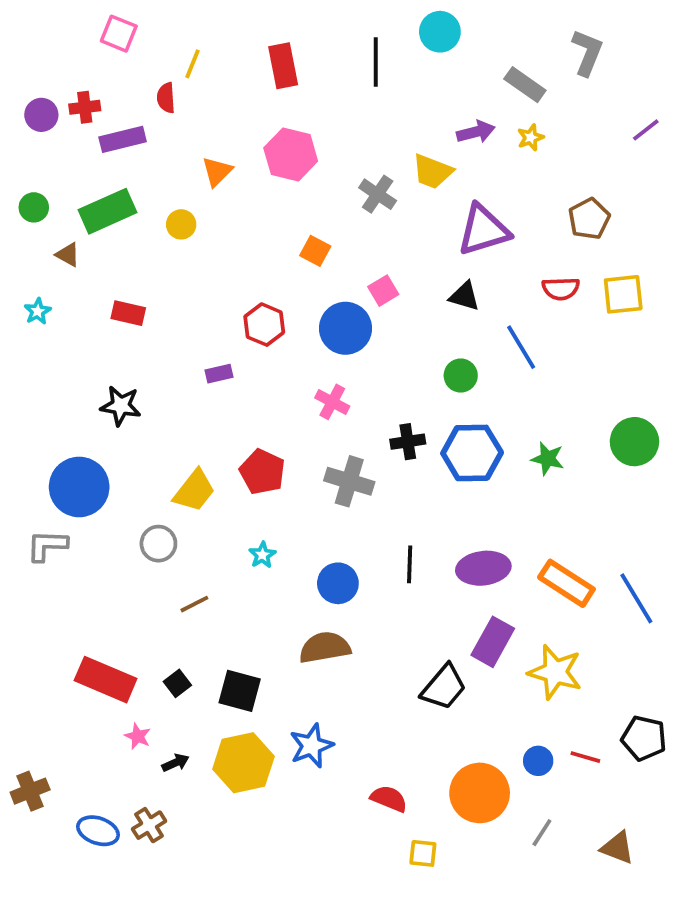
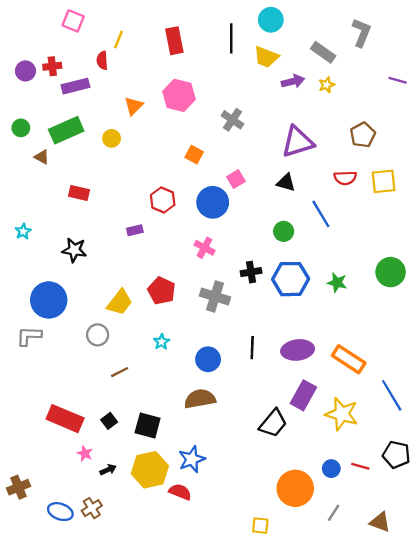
purple line: (646, 130) -> (398, 80), turned 54
yellow trapezoid: (432, 172) -> (266, 57), moved
cyan star: (38, 311) -> (23, 231), moved
blue line: (636, 598) -> (392, 395), moved
red semicircle: (389, 799) -> (180, 492), moved

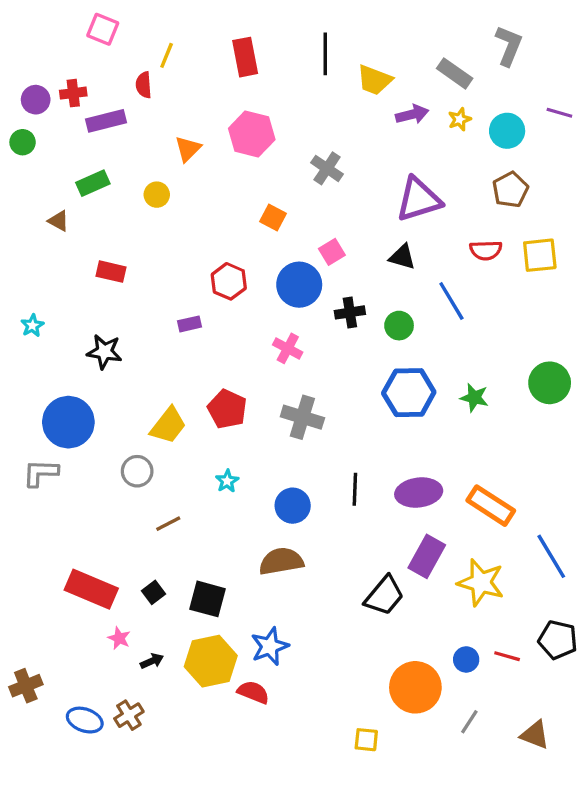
cyan circle: (271, 20) -> (507, 131), moved
green circle: (21, 128) -> (23, 142), moved
green rectangle: (66, 130) -> (93, 183), size x0.7
black cross: (251, 272) -> (350, 312), moved

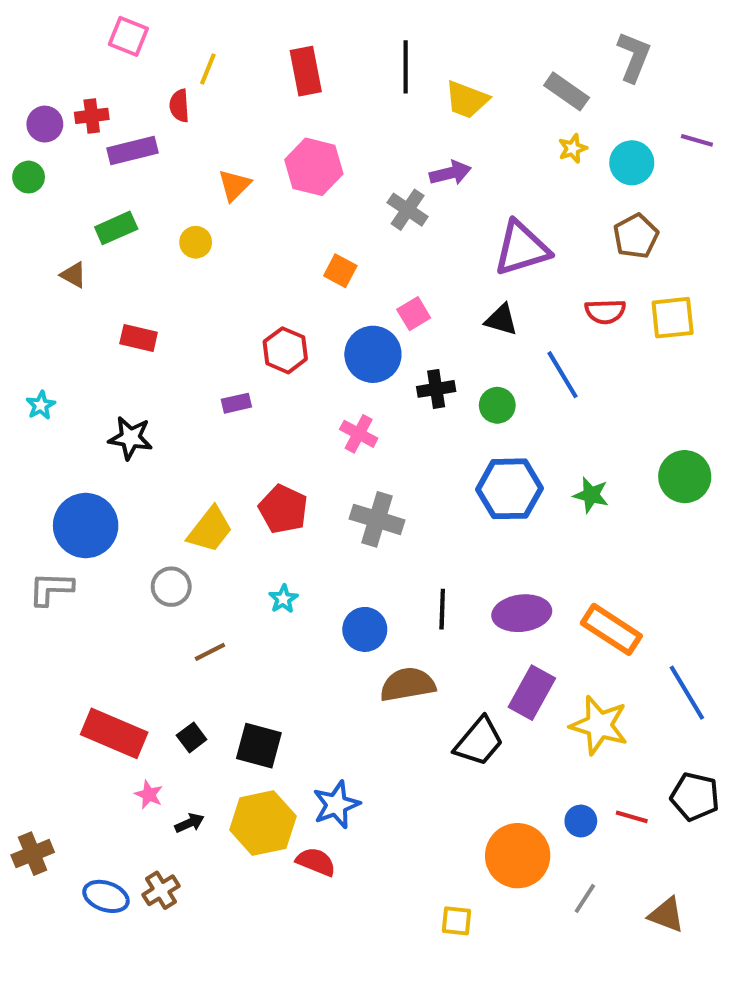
purple arrow: (412, 114) -> (450, 173), moved
brown semicircle: (281, 561) -> (408, 684), moved

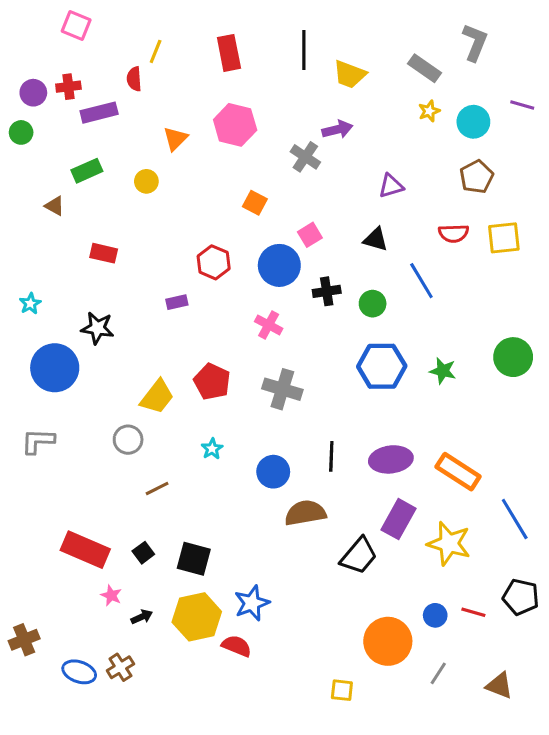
pink square: (128, 36) -> (76, 25), moved
purple triangle: (522, 248) -> (391, 186), size x0.6
blue circle: (86, 526) -> (55, 368), moved

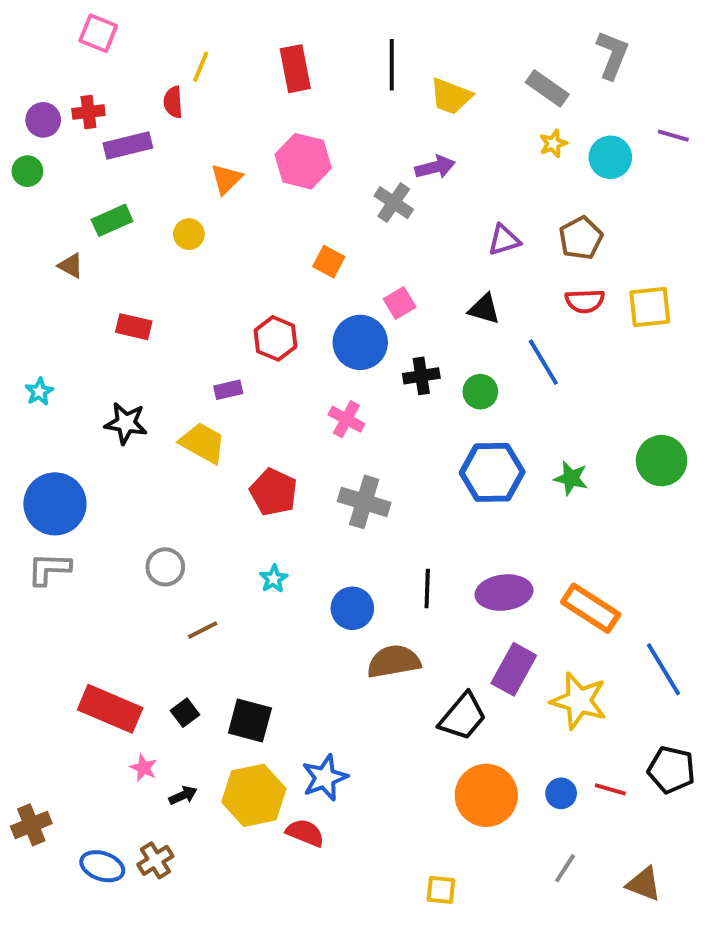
brown pentagon: (476, 177) -> (581, 238), moved
blue circle: (55, 368) -> (55, 504), moved
yellow trapezoid: (157, 397) -> (203, 443), moved, turned -99
orange circle: (388, 641) -> (486, 795), moved

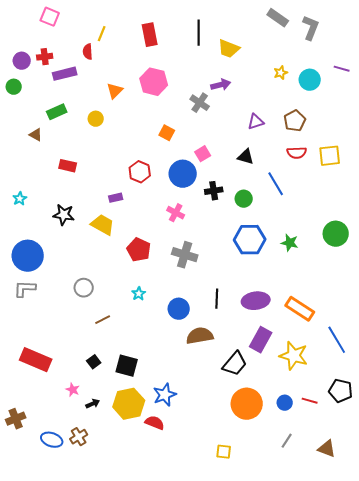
gray rectangle: (547, 88) -> (278, 18), moved
red rectangle: (110, 709) -> (36, 360), moved

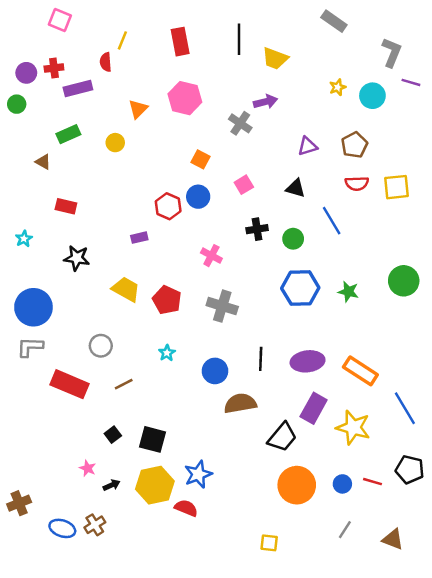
gray L-shape: (311, 28) -> (392, 52), moved
red rectangle: (68, 166) -> (66, 206), moved
blue circle: (183, 174) -> (198, 197), moved, size x0.7
yellow trapezoid: (103, 225) -> (126, 289), moved
red rectangle: (36, 360) -> (70, 384), moved

